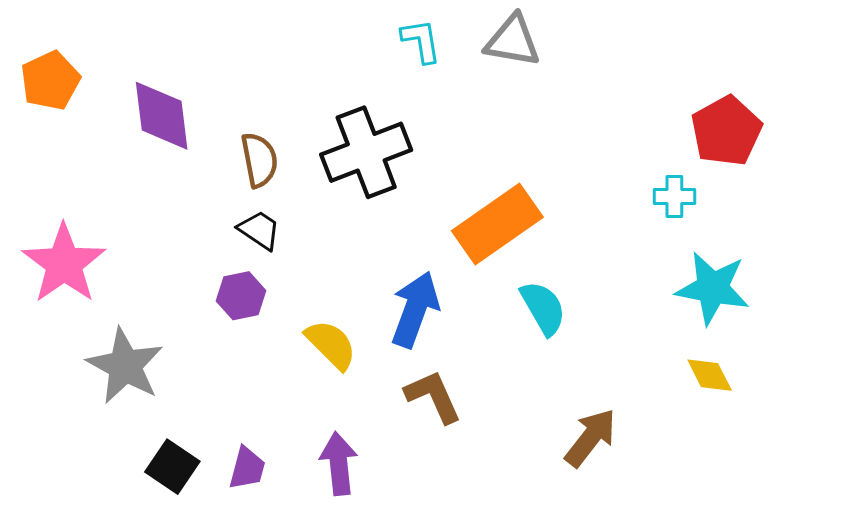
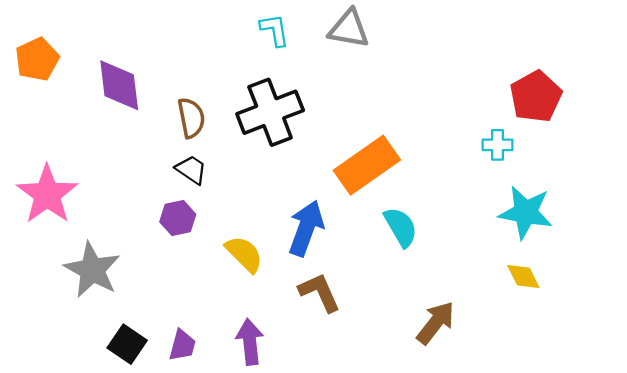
cyan L-shape: (421, 41) -> (275, 30), moved
gray triangle: (513, 41) -> (349, 29), moved

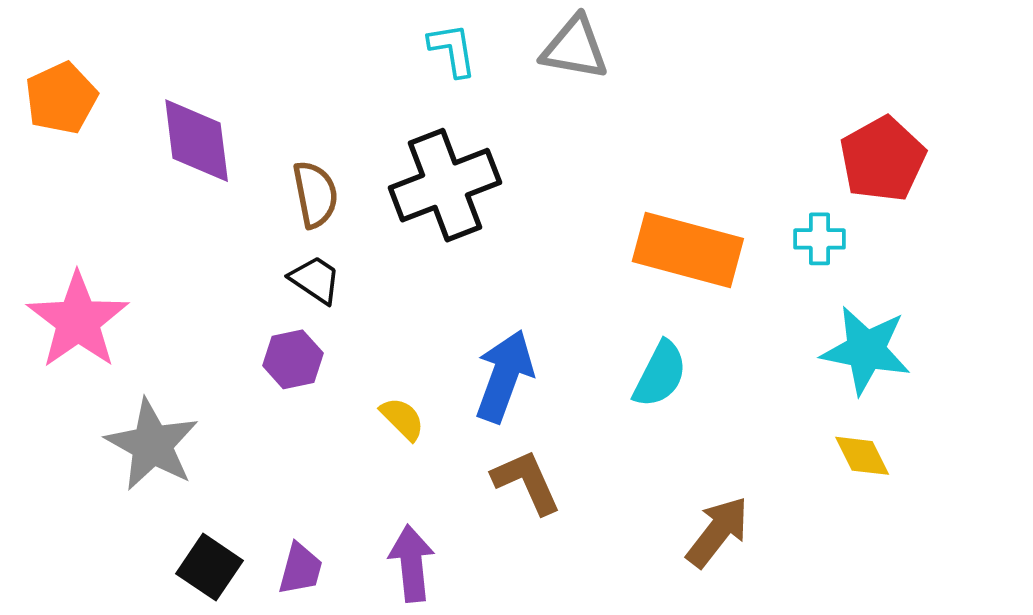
orange rectangle: (367, 165) -> (688, 250), moved, turned 50
cyan semicircle: (401, 227) -> (660, 374), turned 57
yellow semicircle: (244, 254) -> (402, 419), size x0.7

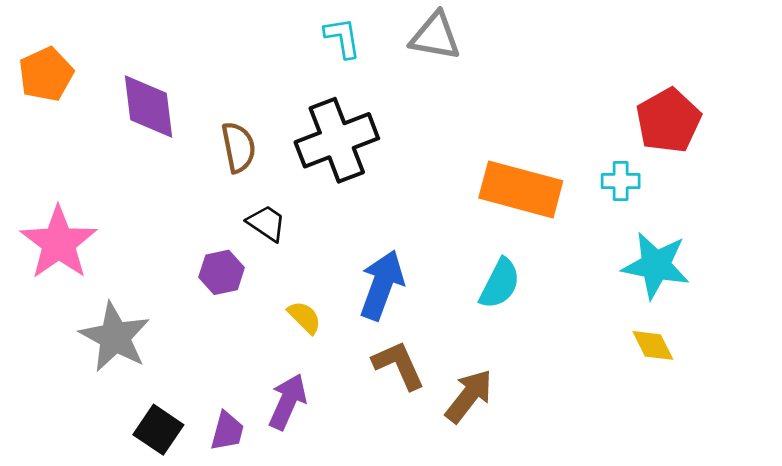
black trapezoid: (315, 280) -> (267, 223), moved
brown arrow: (718, 532) -> (469, 396), moved
purple arrow: (412, 563) -> (288, 402), moved, turned 30

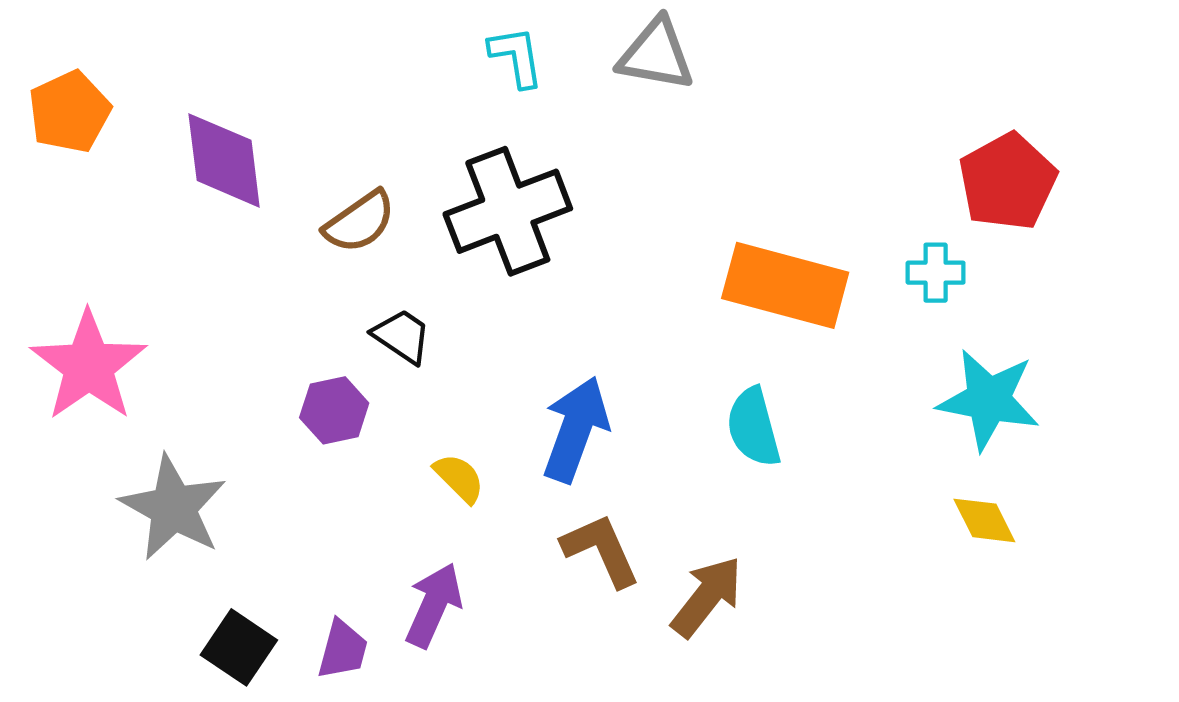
brown semicircle: (238, 147) -> (360, 222), turned 66
cyan semicircle: (500, 284) -> (753, 427), turned 138

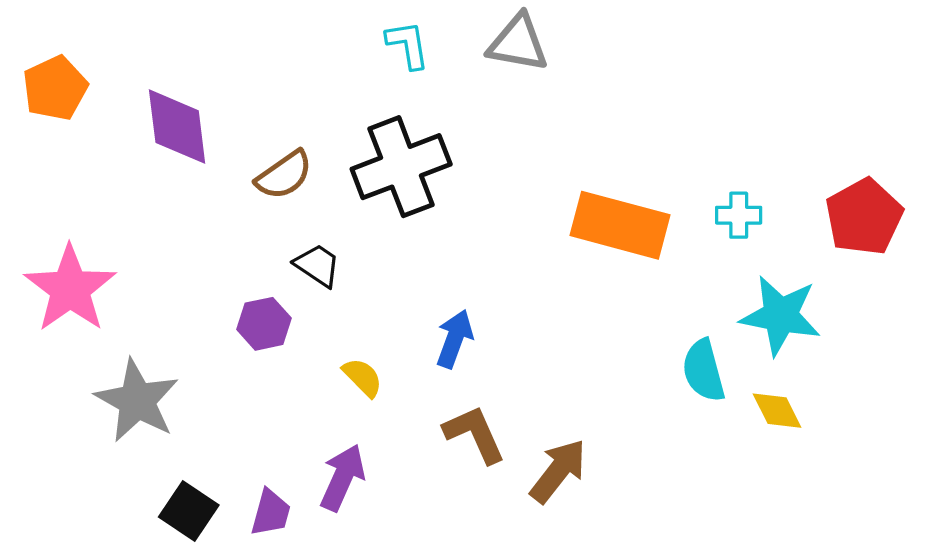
red pentagon: (1008, 182) -> (864, 217), moved
cyan semicircle: (753, 427) -> (704, 371), moved
blue arrow: (576, 429) -> (455, 339), size x0.7

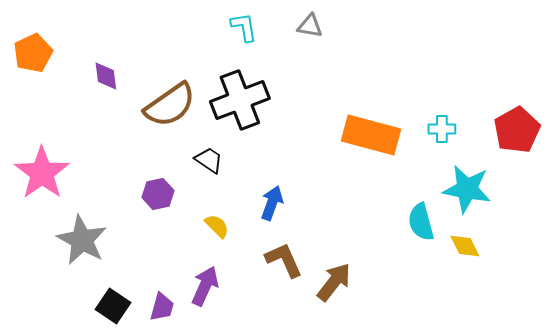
gray triangle: (518, 43) -> (310, 26), size x0.7
purple diamond: (177, 127) -> (106, 76), size x0.6
brown semicircle: (284, 175) -> (170, 105), size x1.5
black trapezoid: (317, 265) -> (209, 160), moved

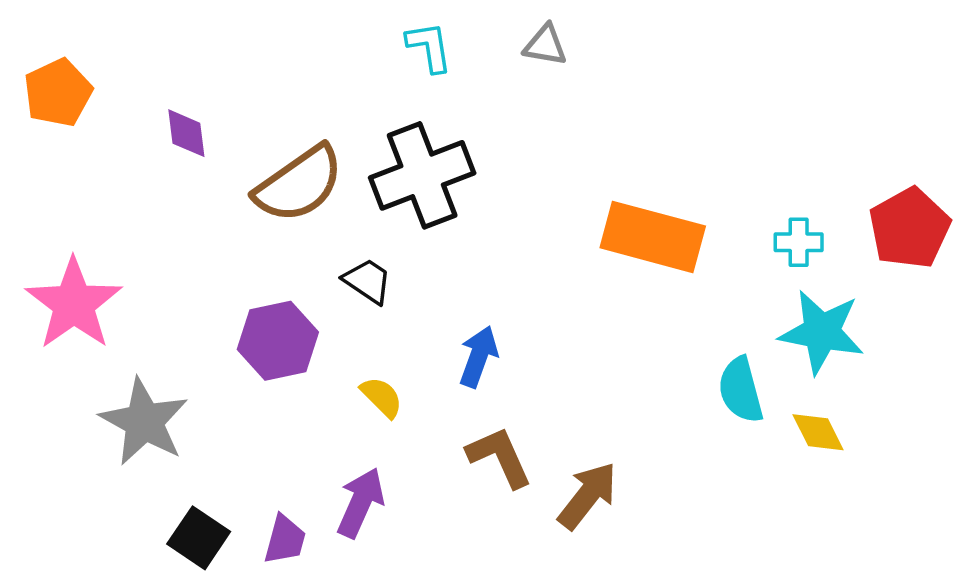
cyan cross: (442, 129) -> (799, 242), moved
purple hexagon: (158, 194) -> (278, 341), size x1.4

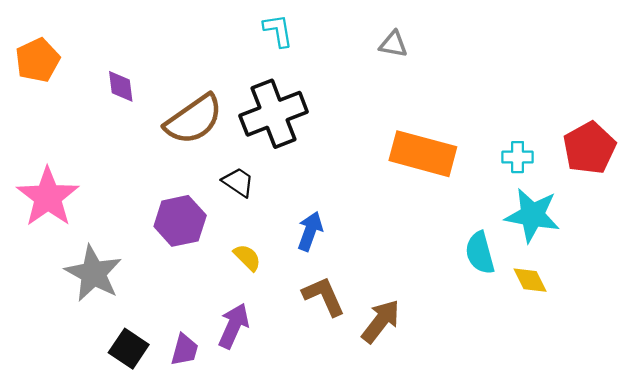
gray triangle: (545, 45) -> (393, 44), moved

